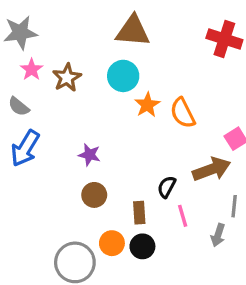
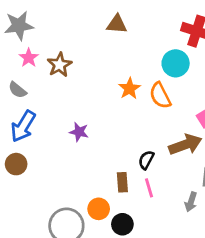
brown triangle: (133, 31) -> (117, 24), size x0.7
cyan circle: (123, 76) -> (176, 63), moved
brown circle: (94, 195) -> (16, 164), moved
pink line: (183, 216) -> (149, 188), moved
black circle: (142, 246) -> (122, 224), moved

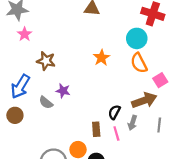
brown star: (59, 65) -> (46, 61), moved, turned -30
gray semicircle: (17, 90) -> (46, 103), moved
orange semicircle: (160, 96) -> (139, 63), moved
gray arrow: (191, 202) -> (132, 123), moved

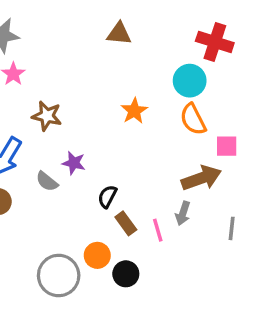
pink square: (160, 80) -> (227, 146), turned 32
black semicircle: (114, 112) -> (107, 197), moved
gray line: (159, 125) -> (232, 228), moved
brown rectangle: (96, 129) -> (126, 223), turned -32

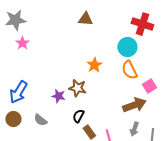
brown star: (47, 116) -> (77, 88), moved
pink square: (227, 146) -> (149, 86), turned -32
gray semicircle: (47, 181) -> (40, 120), moved
gray arrow: (183, 213) -> (134, 129), moved

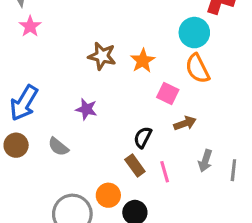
pink square: (149, 86) -> (168, 94), moved, turned -32
brown star: (77, 88) -> (102, 56), moved
brown arrow: (134, 105) -> (185, 123), moved, size x0.6
black semicircle: (78, 116) -> (143, 137), moved

